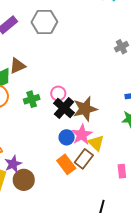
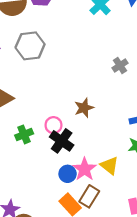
brown star: (85, 109) -> (84, 108), moved, size x0.7
yellow triangle: (96, 143) -> (109, 166), moved

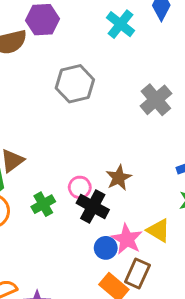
gray hexagon: (30, 46) -> (75, 84), moved
gray cross: (120, 66) -> (156, 100), size x1.5
brown star: (84, 108) -> (119, 178), moved

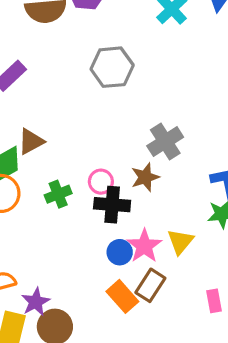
gray cross: (156, 100) -> (165, 141), moved
black cross: (93, 206) -> (112, 205), turned -32
yellow triangle: (158, 230) -> (180, 241), turned 30

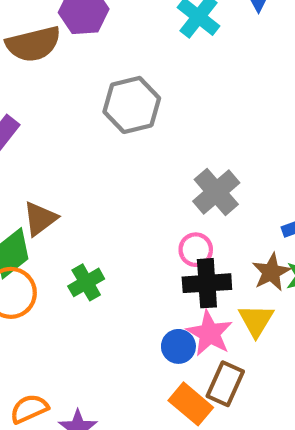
brown star: (145, 177) -> (271, 272), moved
pink circle: (101, 182) -> (196, 250), moved
black cross: (112, 205) -> (207, 283), moved

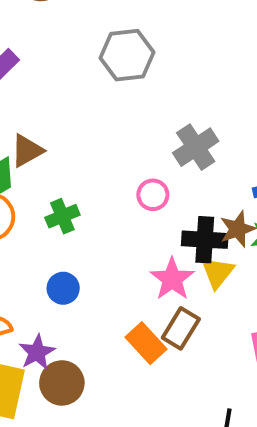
pink circle: (196, 250) -> (153, 195), moved
black cross: (207, 283) -> (205, 240), moved
blue circle: (178, 346) -> (63, 288), moved

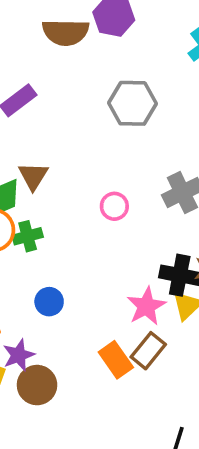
brown triangle: (27, 151) -> (33, 176), turned -36
pink circle: (153, 195) -> (114, 206), moved
green cross: (62, 216) -> (28, 236), moved

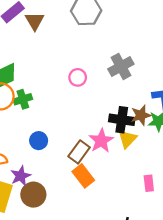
brown triangle: (33, 176) -> (35, 21), moved
brown rectangle: (148, 351) -> (79, 152), moved

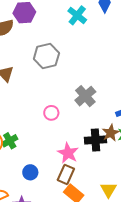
yellow triangle: (127, 139) -> (108, 190), moved
pink star: (101, 141) -> (68, 153), moved

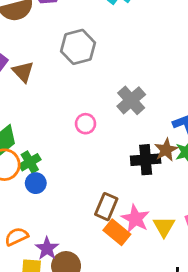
pink star: (68, 153) -> (135, 219), moved
blue circle: (30, 172) -> (36, 183), moved

